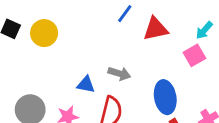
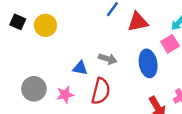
blue ellipse: (165, 97) -> (148, 63), moved

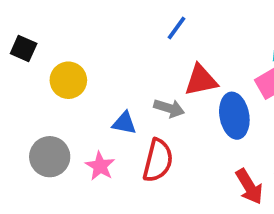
red triangle: (138, 22) -> (201, 80), moved
yellow circle: (45, 25) -> (68, 80), moved
pink star: (65, 95) -> (100, 166), turned -30

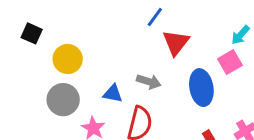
red triangle: (201, 80) -> (176, 42), moved, turned -40
gray circle: (50, 157) -> (63, 100), moved

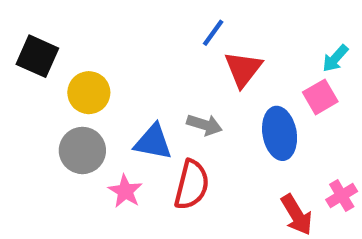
black square: (32, 33) -> (37, 56), size x1.4
blue triangle: (113, 94) -> (153, 142), size x1.4

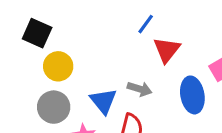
black square: (37, 56) -> (37, 33), moved
blue triangle: (153, 142) -> (103, 101), turned 40

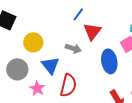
yellow circle: (58, 66) -> (33, 42), moved
gray arrow: (140, 89) -> (73, 48), moved

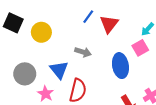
red triangle: (92, 31) -> (109, 24), moved
yellow circle: (33, 42) -> (41, 32), moved

